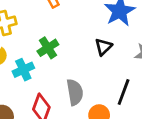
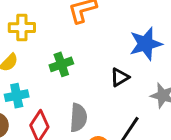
cyan cross: (23, 70) -> (17, 96), moved

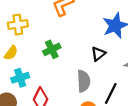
gray semicircle: (78, 118) -> (84, 81), moved

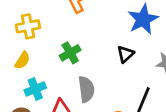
gray semicircle: (84, 81) -> (86, 89), moved

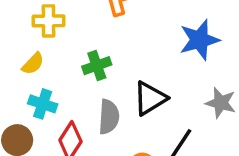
black triangle: (125, 54) -> (150, 98), moved, size x1.5
cyan cross: (35, 89) -> (43, 104), turned 30

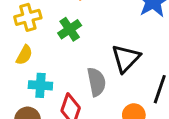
green cross: (97, 66) -> (70, 29), moved

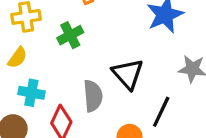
black triangle: (126, 58) -> (128, 74), turned -32

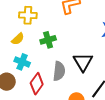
green cross: (70, 35) -> (48, 40), moved

